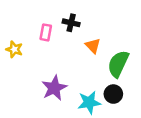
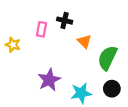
black circle: (113, 94) -> (112, 89), moved

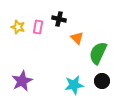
yellow star: (13, 45) -> (18, 27), moved
purple star: (49, 80) -> (22, 81), moved

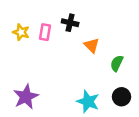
green semicircle: (98, 53) -> (117, 63), size x0.6
cyan star: (74, 85) -> (88, 102), turned 30

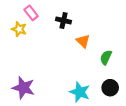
pink rectangle: (45, 32) -> (31, 13), moved, turned -48
purple star: (26, 97) -> (23, 88), turned -30

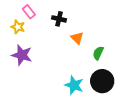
purple star: (23, 88) -> (22, 55), moved
black circle: (110, 88) -> (102, 81), size x1.5

